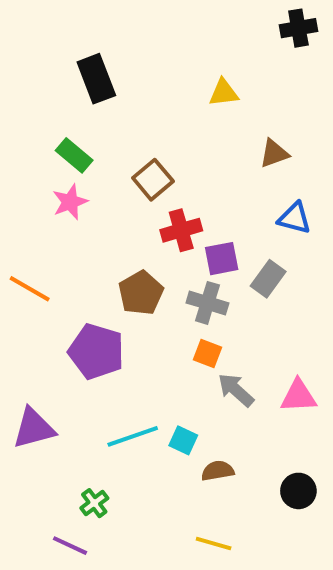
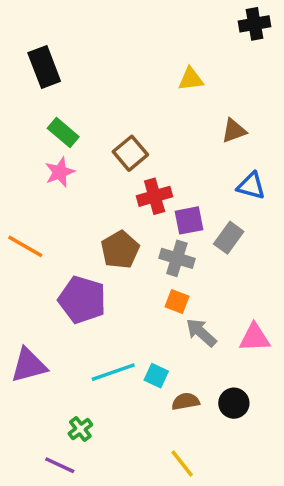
black rectangle: (96, 79) -> (44, 67), moved
black circle: (298, 491) -> (234, 403), moved
yellow line: (214, 543) -> (182, 463), turned 36

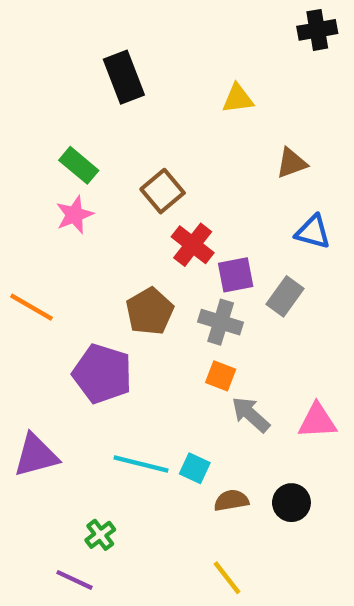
black rectangle: (44, 67) -> (124, 77), moved
red cross: (155, 196) -> (193, 245), turned -36
cyan line: (113, 372) -> (141, 464), turned 33

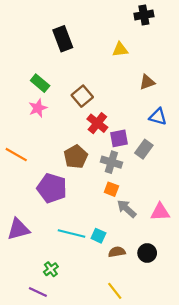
black cross: (317, 30) -> (144, 15), moved

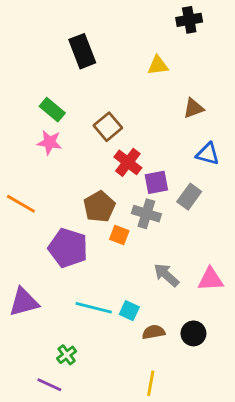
pink star: (38, 108) -> (49, 142), turned 30
orange square: (111, 189) -> (119, 235), moved
yellow line: (115, 291) -> (151, 383), turned 48

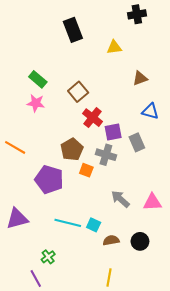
black rectangle: (82, 51) -> (73, 30), moved
gray rectangle: (189, 197) -> (137, 142), turned -60
purple line: (49, 385) -> (36, 279), turned 36

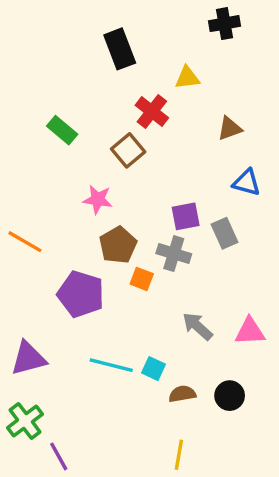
pink star: (36, 103) -> (98, 199), moved
red cross: (93, 118) -> (152, 112), moved
green cross: (48, 257) -> (25, 421), moved, size x1.5

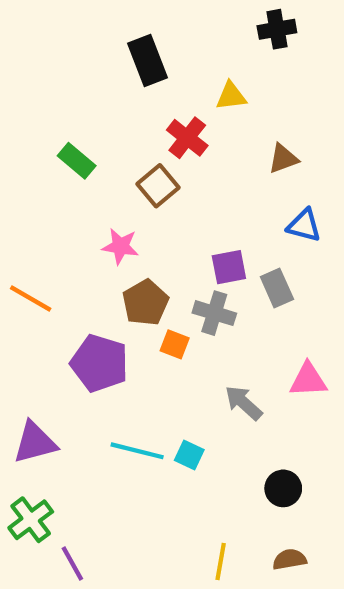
pink triangle: (250, 331) -> (308, 380), moved
brown semicircle: (182, 394) -> (289, 559), moved

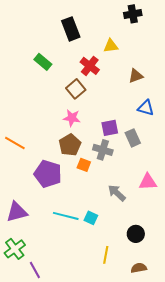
green rectangle: (77, 161) -> (43, 62), moved
pink star: (120, 246) -> (72, 118), moved
yellow line: (221, 561) -> (106, 255), moved

